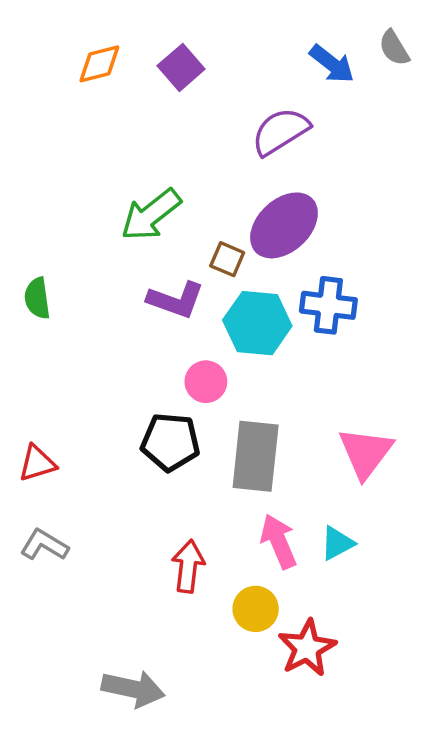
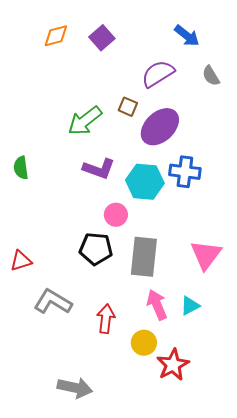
gray semicircle: (394, 48) -> (211, 76), moved
brown square: (227, 259) -> (128, 107), moved
gray L-shape: (44, 545) -> (53, 302), moved, size x1.4

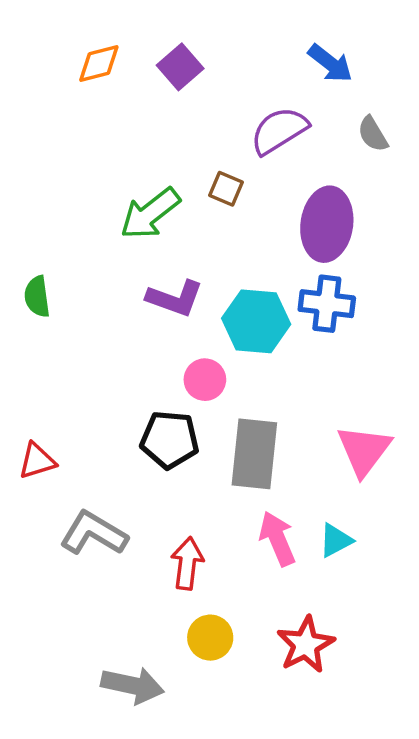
purple ellipse: (160, 127) -> (327, 224), moved, turned -39
yellow circle: (144, 343) -> (210, 638), moved

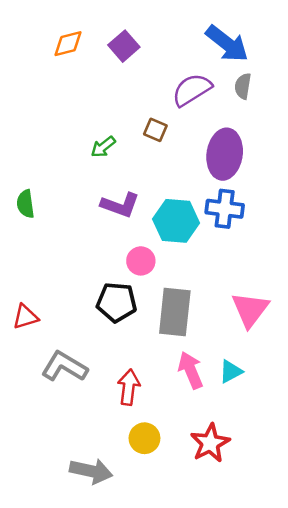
blue arrow: (330, 63) -> (227, 44), size x1.4
gray semicircle: (373, 134) -> (243, 86), moved, turned 40
green arrow: (150, 214) -> (103, 147), size x0.6

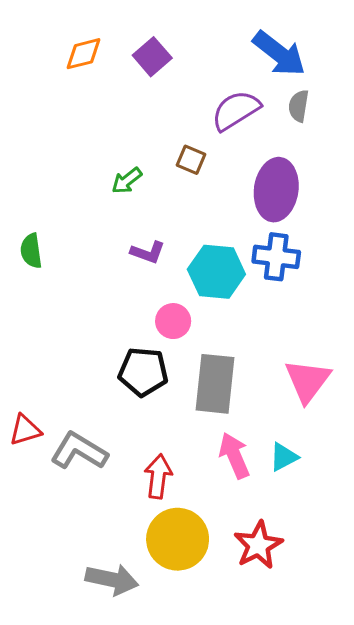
purple L-shape: (120, 205) -> (148, 252), size x0.7
red triangle: (25, 317) -> (25, 430), moved
yellow circle: (144, 438) -> (178, 539), size x1.6

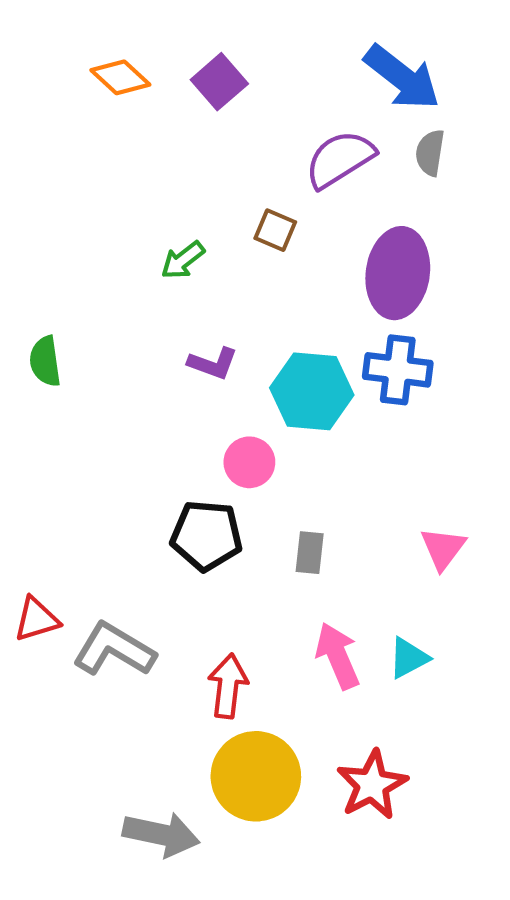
orange diamond: (83, 54) -> (120, 77), turned 57
pink triangle: (308, 381) -> (443, 548), size x0.7
gray rectangle: (215, 384) -> (310, 553), size x0.5

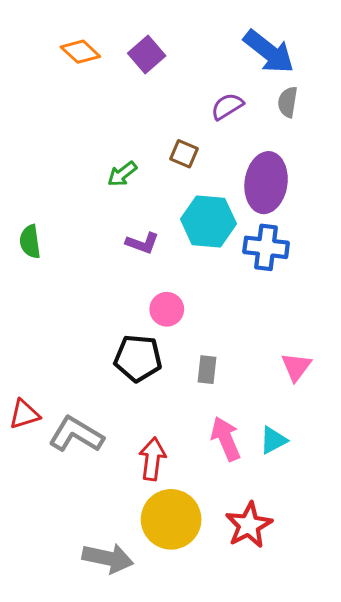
purple semicircle: (340, 159) -> (227, 106), size x0.7
cyan hexagon: (312, 391) -> (208, 221), moved

